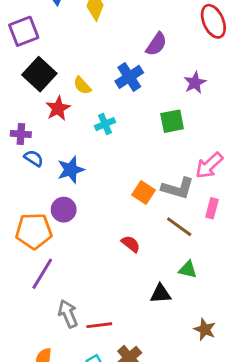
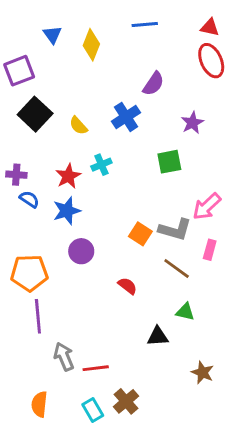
red star: (58, 108) -> (68, 176), moved
purple circle: (64, 210) -> (81, 251), moved
purple line: (42, 274) -> (38, 316), turned -36

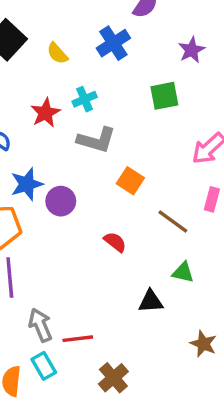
blue star: (67, 211) -> (27, 184), moved
gray L-shape: (175, 230) -> (96, 140), moved
cyan rectangle: (93, 410) -> (44, 366), moved

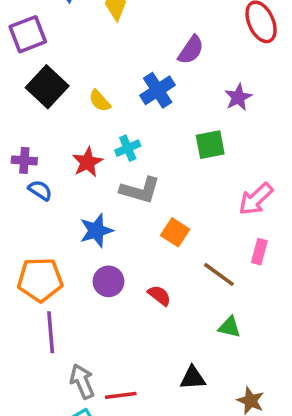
blue star: (27, 184) -> (96, 231), moved
purple circle: (61, 201) -> (108, 281), moved
black triangle: (151, 301) -> (193, 378), moved

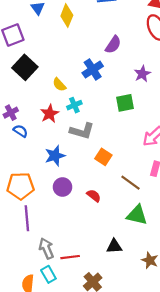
yellow semicircle: (100, 101) -> (59, 85), moved
purple cross: (24, 160) -> (11, 113), turned -32
green triangle: (229, 327) -> (137, 215), size x1.5

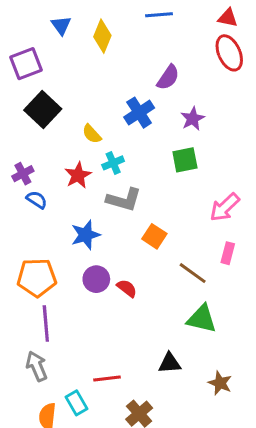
purple star: (142, 74) -> (193, 119), moved
red semicircle: (94, 196) -> (127, 288), moved
gray arrow: (46, 248) -> (37, 366), moved

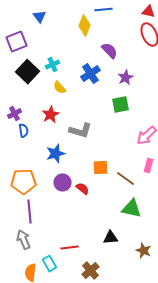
yellow diamond: (102, 36) -> (84, 26), moved
purple semicircle: (168, 77) -> (110, 51), turned -78
cyan cross: (113, 163) -> (52, 65), moved
blue semicircle: (37, 200) -> (24, 131), turned 48
orange square: (154, 236) -> (100, 168), moved, turned -35

